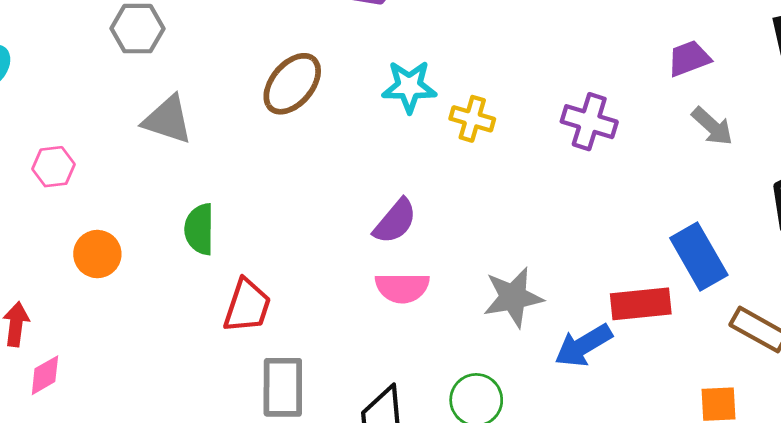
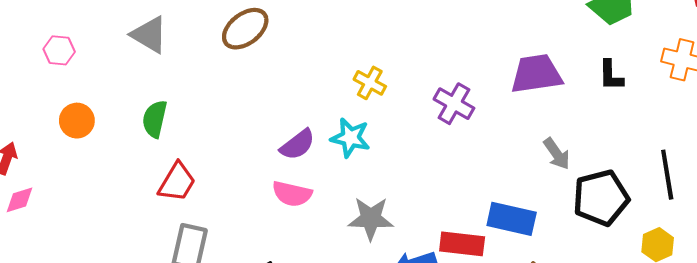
purple trapezoid: (689, 58) -> (536, 74), size x1.6
cyan star: (409, 87) -> (350, 138), moved
gray arrow: (712, 126) -> (557, 154), moved
blue rectangle: (699, 257) -> (512, 219), turned -60

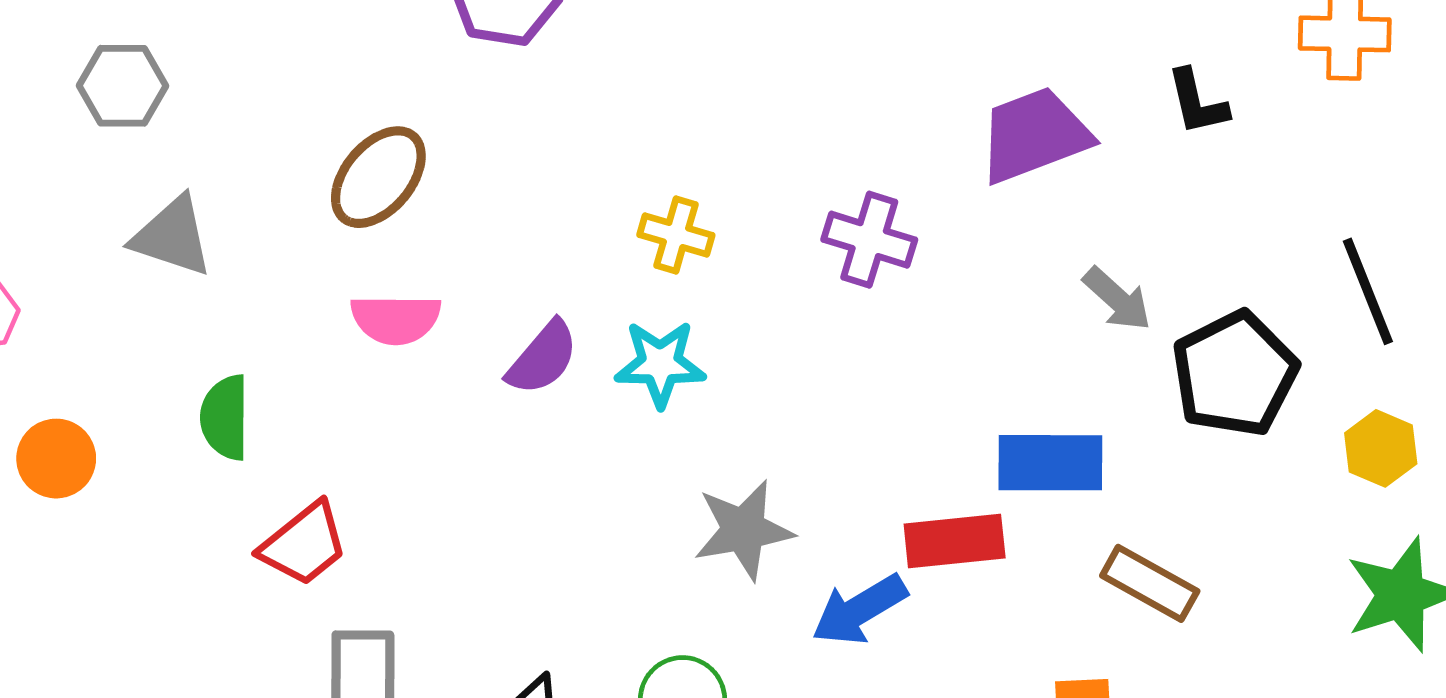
purple semicircle: (298, 145) -> (543, 358), moved
red trapezoid: (177, 182) -> (304, 544), turned 33
pink semicircle: (292, 194) -> (396, 319), moved

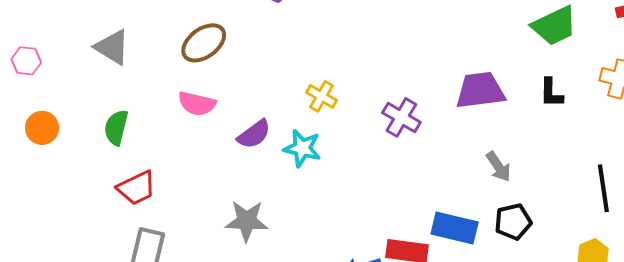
black pentagon: (1235, 374) -> (513, 222), moved, size x0.7
gray star: (744, 530) -> (247, 221), moved

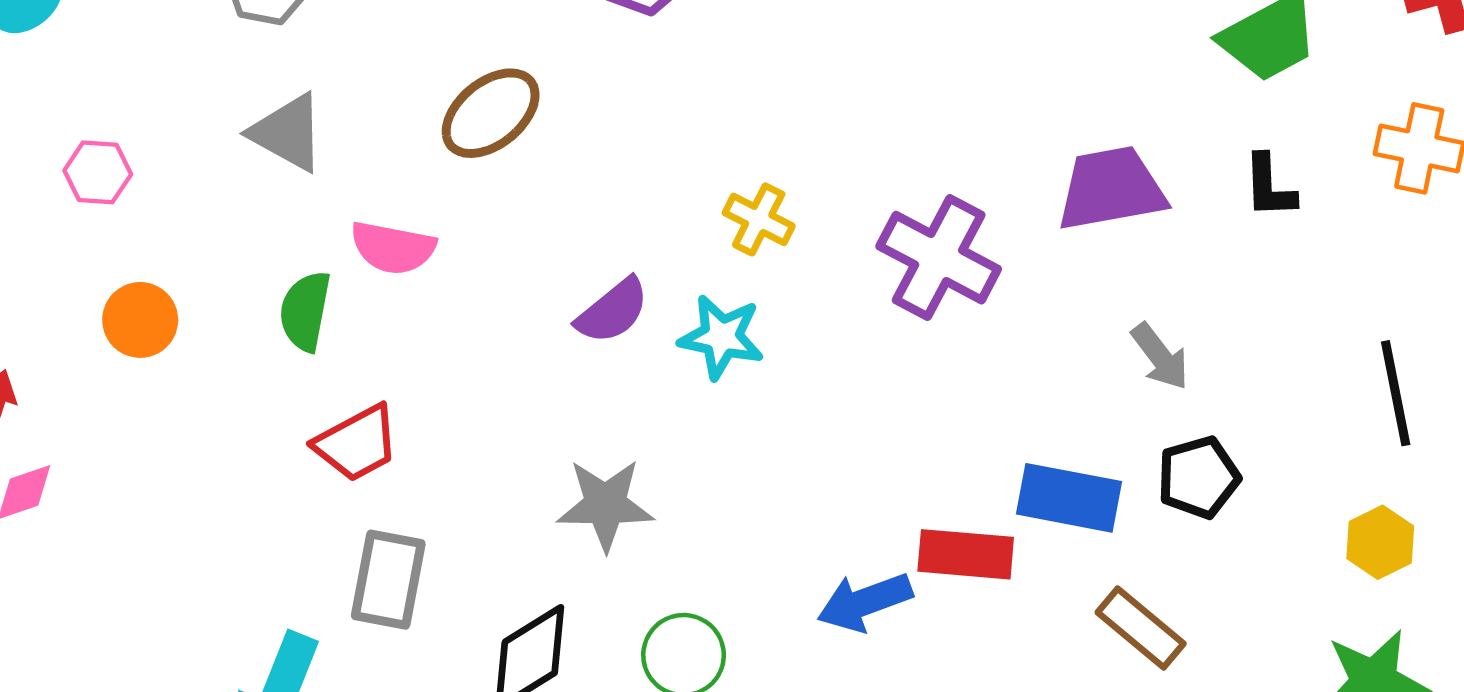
pink semicircle: (197, 104) -> (393, 248), moved
purple cross: (401, 117) -> (939, 258), size x1.4

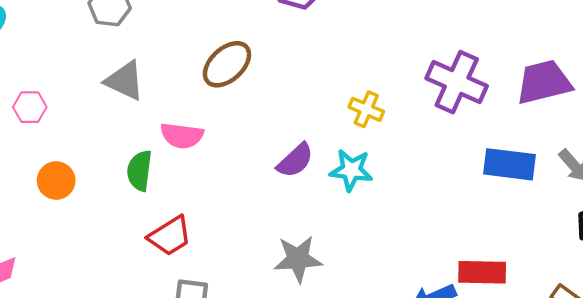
purple cross: (939, 258) -> (457, 82), moved
blue rectangle: (1069, 498) -> (510, 164), moved

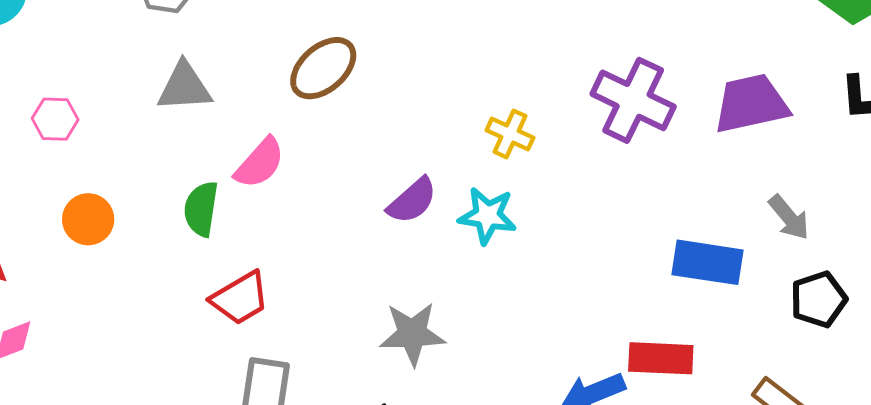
gray triangle: (125, 81) -> (184, 87), turned -30
pink semicircle: (182, 136) -> (260, 163), turned -57
blue rectangle: (510, 164) -> (707, 262), moved

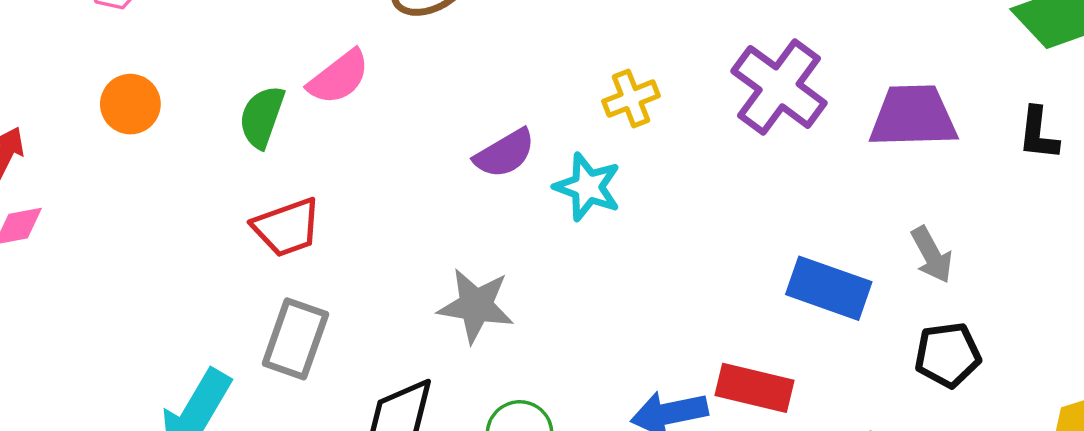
yellow cross: (510, 134) -> (631, 99), turned 33

